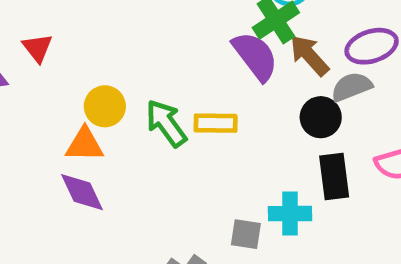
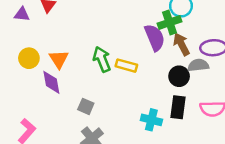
yellow circle: (105, 106) -> (29, 58), moved
orange triangle: (85, 145) -> (59, 59), turned 42
gray square: (246, 234) -> (86, 106), moved

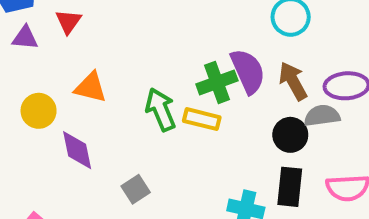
green cross: (170, 22) -> (217, 82), moved
orange triangle: (59, 59) -> (91, 87), moved, turned -42
gray square: (86, 106) -> (136, 189), turned 35

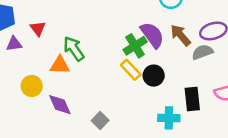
green arrow: (161, 110) -> (74, 49), moved
yellow rectangle: (202, 119) -> (131, 70), turned 45
black circle: (290, 135) -> (154, 76), moved

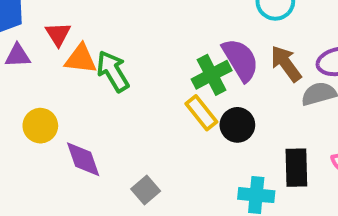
orange triangle: (60, 65) -> (81, 59), moved

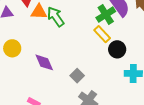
black circle: (237, 125) -> (117, 49), moved
yellow circle: (40, 126) -> (12, 48), moved

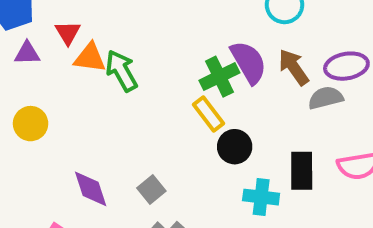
purple diamond: (44, 62) -> (91, 189), moved

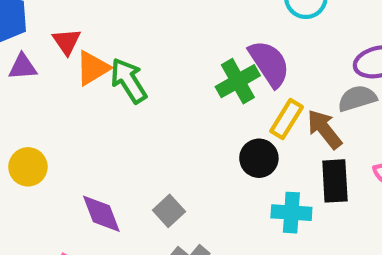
orange triangle: (90, 58) -> (93, 68), turned -36
brown arrow: (294, 67) -> (324, 129), moved
yellow rectangle: (208, 114) -> (287, 119), moved, turned 72
yellow circle: (31, 124) -> (28, 167), moved

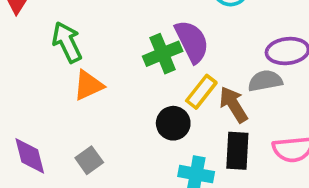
orange triangle: (93, 68) -> (88, 85), moved

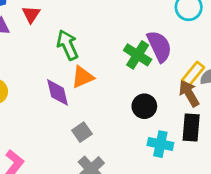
green cross: (163, 54) -> (138, 55), turned -36
yellow rectangle: (201, 92) -> (193, 74), moved
purple diamond: (30, 156) -> (57, 92), moved

